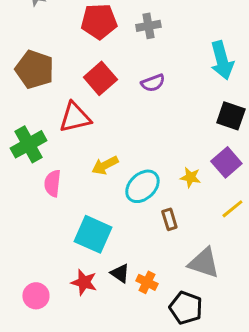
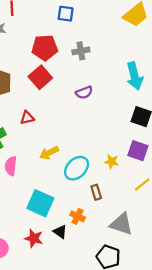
red square: (100, 78) -> (40, 77), moved
red triangle: (75, 117) -> (27, 118), size x0.6
purple square: (226, 162) -> (138, 151), turned -30
orange cross: (147, 282) -> (78, 216), moved

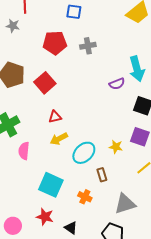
red square: (40, 77) -> (45, 83), moved
purple semicircle: (84, 93) -> (117, 84), moved
red triangle: (27, 118) -> (55, 117), moved
gray triangle: (121, 224) -> (125, 204), turned -35
black triangle: (60, 232) -> (71, 228), moved

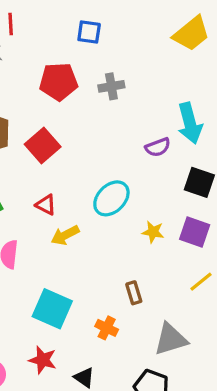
red triangle: (55, 117) -> (46, 205), moved, turned 40
yellow star: (116, 147) -> (153, 232), moved
cyan ellipse: (84, 153) -> (111, 198), moved

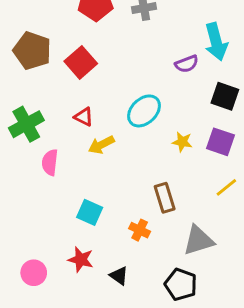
brown rectangle: (134, 293) -> (165, 198), size x1.4
cyan square: (52, 309) -> (90, 212), size x0.7

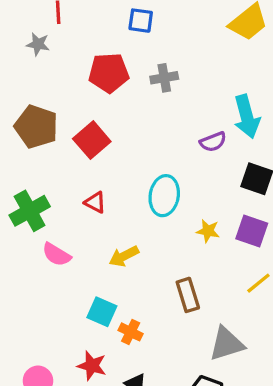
cyan ellipse: (144, 111) -> (164, 196), turned -36
yellow arrow: (101, 145) -> (124, 256), moved
pink semicircle: (50, 162) -> (57, 255), turned -65
orange cross: (140, 230) -> (131, 332), moved

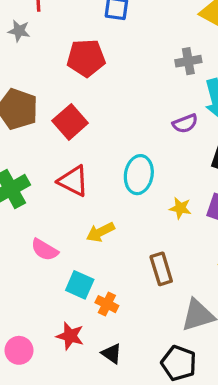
gray cross: (164, 78) -> (188, 61), moved
red triangle: (95, 202) -> (73, 181), size x1.5
pink semicircle: (57, 255) -> (45, 250), moved

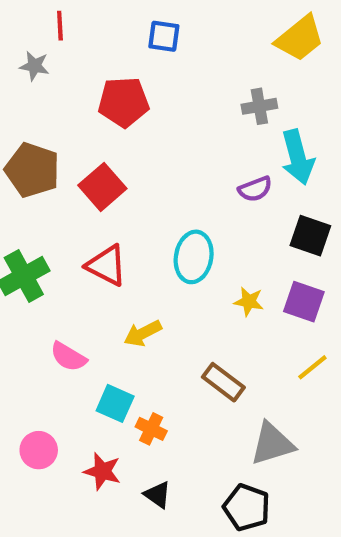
brown rectangle: (161, 269) -> (223, 382), turned -36
pink circle: (19, 350) -> (39, 450), moved

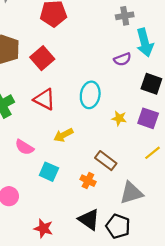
orange cross: (151, 429) -> (88, 181), moved
red star: (102, 471) -> (43, 228), moved
black triangle: (158, 495) -> (89, 220), moved, size x1.5

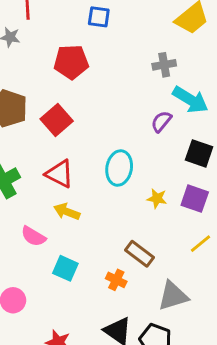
cyan arrow: (145, 43) -> (190, 100), turned -44
purple semicircle: (122, 59) -> (161, 121), turned 150
yellow arrow: (63, 135) -> (67, 212), moved, turned 48

